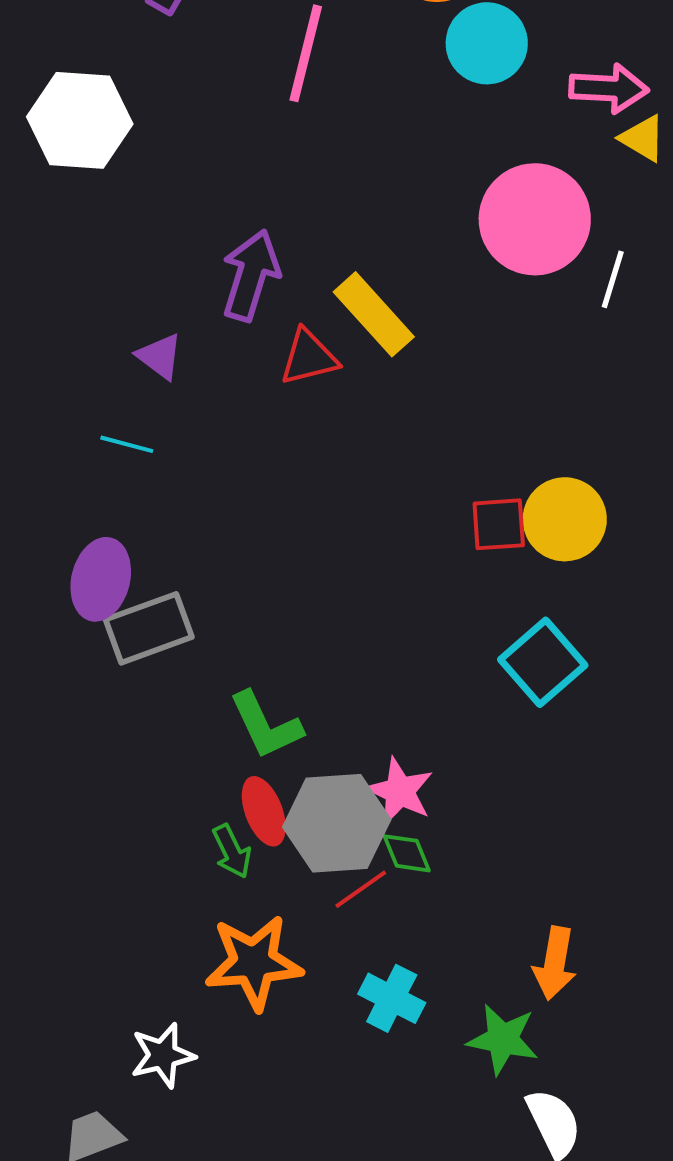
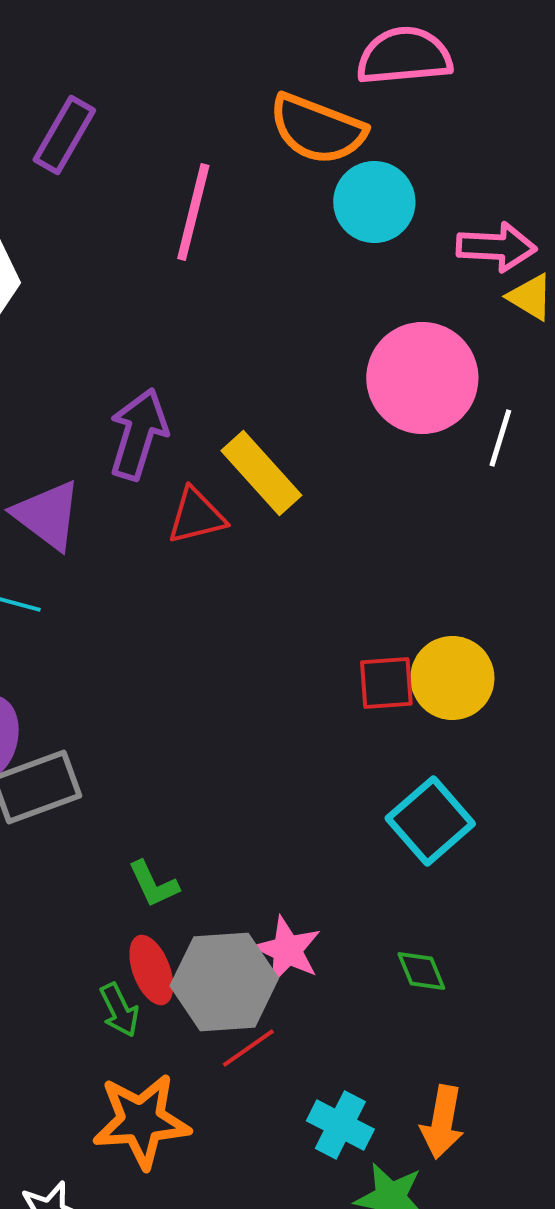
purple triangle: (160, 356) -> (47, 515), size x1.5
green L-shape: (266, 725) -> (153, 884), size x0.7
green diamond: (407, 853) -> (421, 971), moved
cyan cross: (392, 998) -> (340, 1125), moved

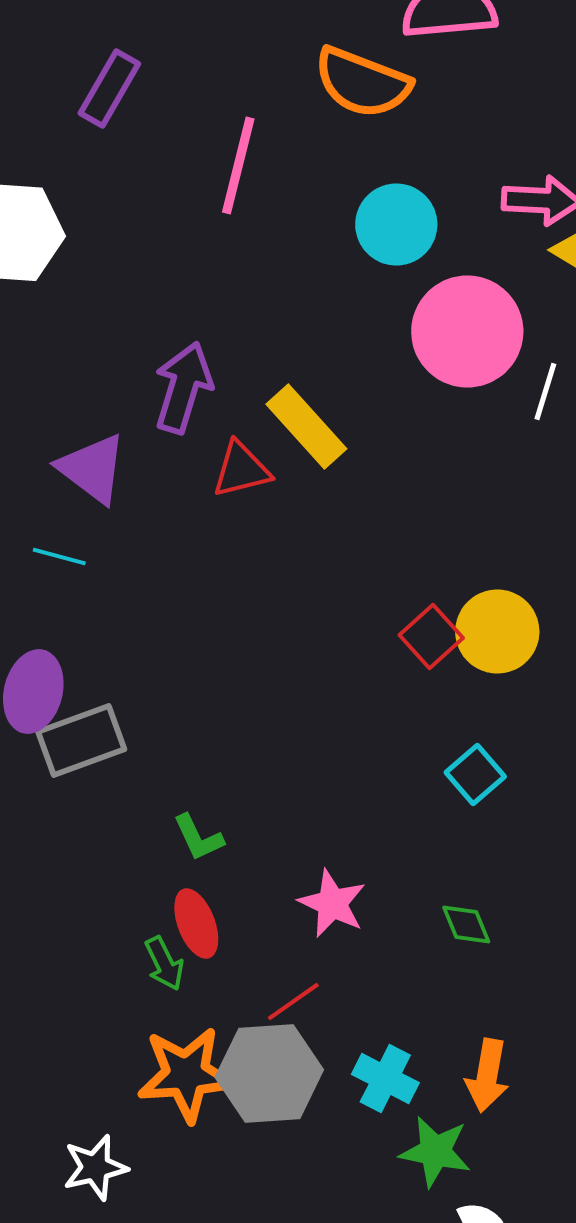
cyan circle: (374, 202) -> (396, 224), moved
red square: (386, 683) -> (431, 636), turned -38
cyan square: (430, 821) -> (475, 774), size x0.7
gray hexagon: (224, 982) -> (269, 1074), moved

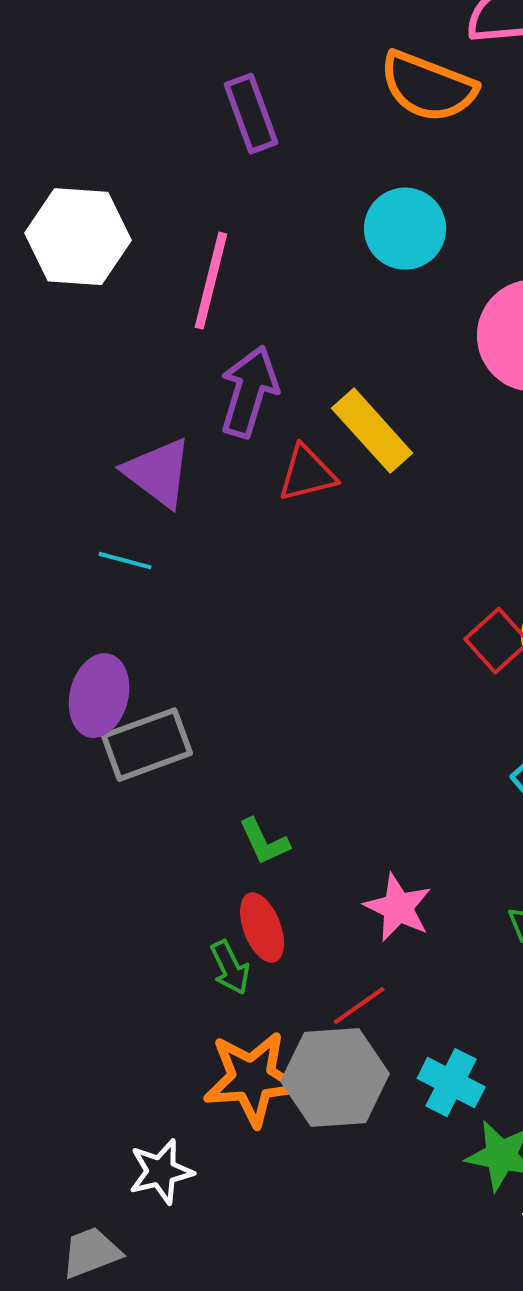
purple rectangle: (109, 88) -> (251, 114), moved, turned -50
pink line: (238, 166) -> (211, 281), moved
cyan circle: (396, 224) -> (405, 229), moved

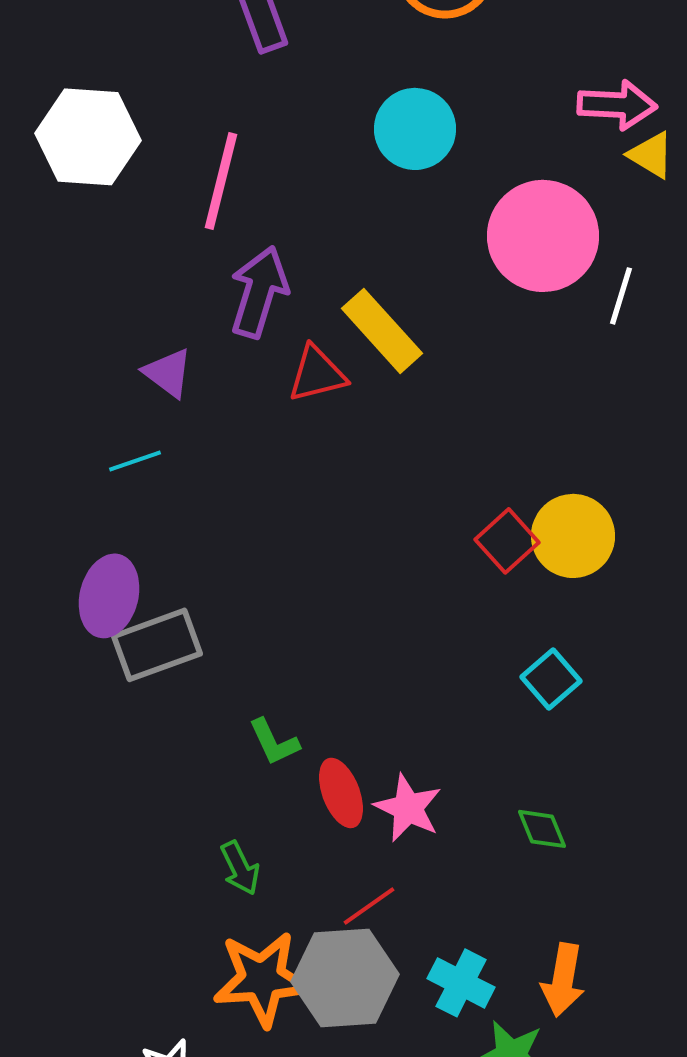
purple triangle: (158, 473) -> (168, 373), size x0.7
cyan line: (125, 561) -> (135, 461), turned -34
red ellipse: (262, 928) -> (341, 793), moved

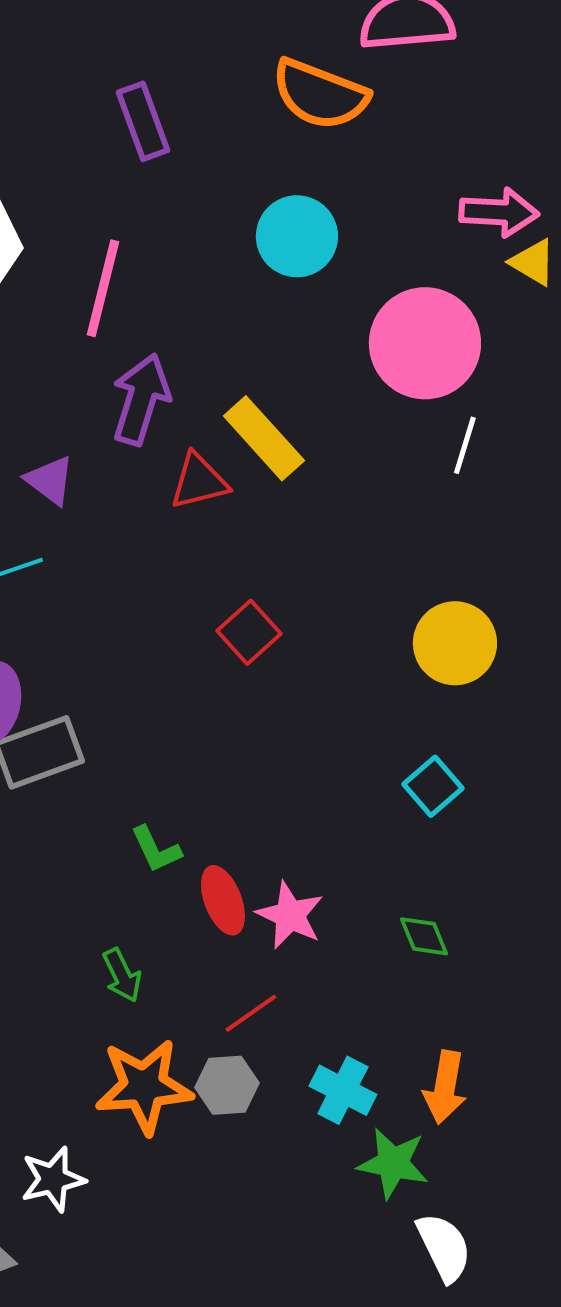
white line: (621, 296) -> (465, 445), moved
red square: (507, 541) -> (249, 632), moved
gray hexagon: (345, 978) -> (227, 1085), size x0.6

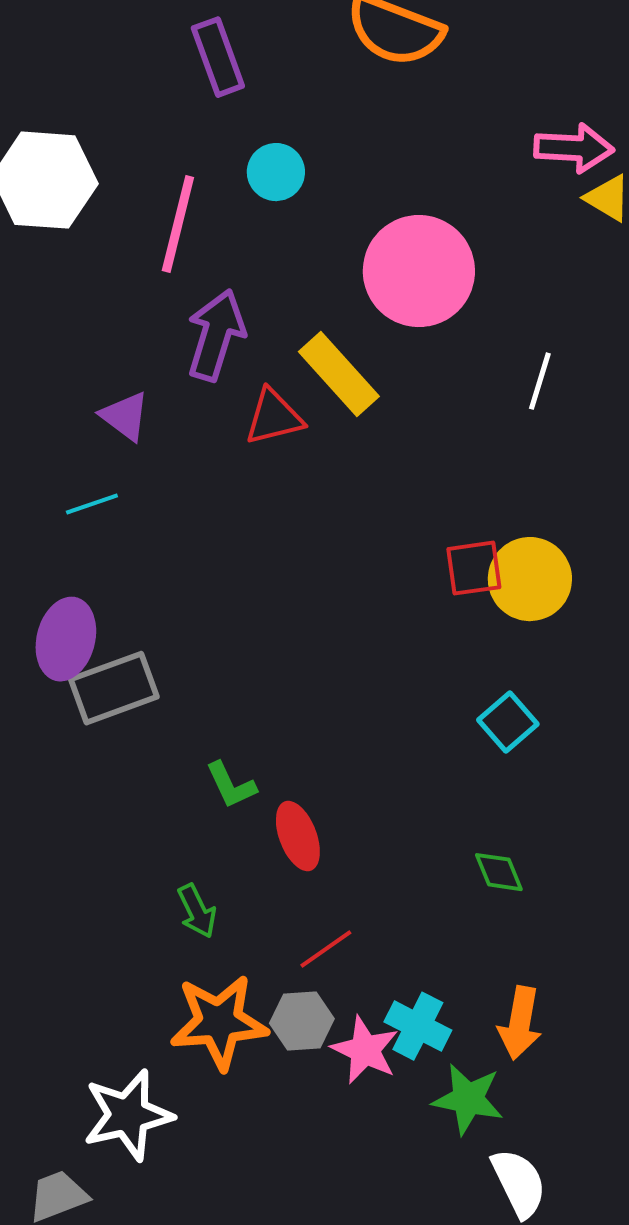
cyan circle: (297, 236) -> (276, 172), moved, size x0.7
pink circle: (425, 343) -> (419, 271), moved
red square: (249, 632) -> (474, 568), moved, turned 34
pink star: (290, 915) -> (365, 1050), moved
white star: (53, 1179) -> (128, 1115), size x1.4

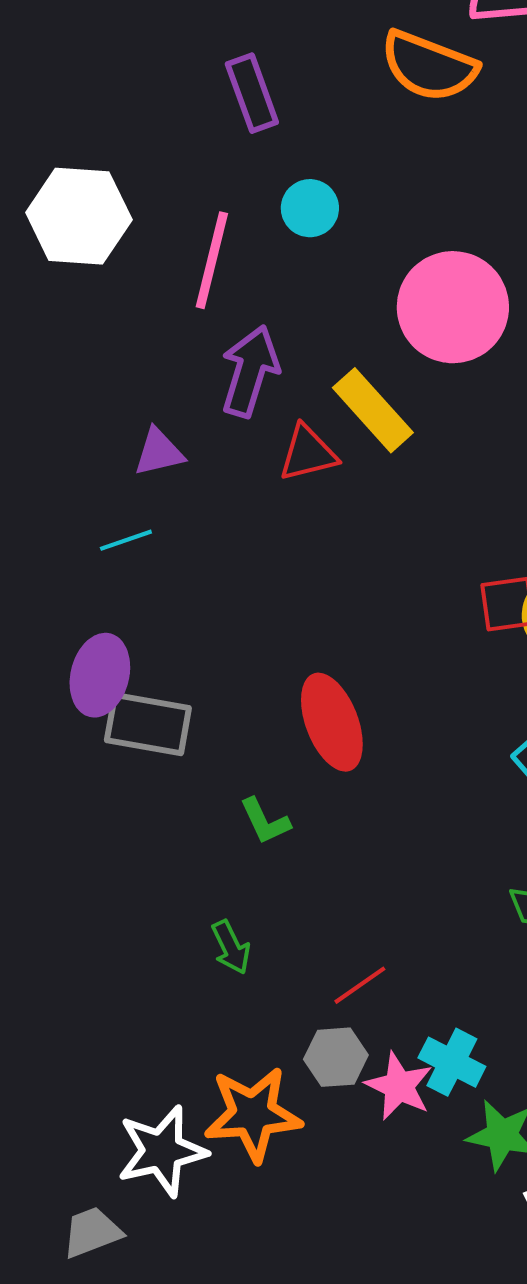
purple triangle: (125, 416) -> (159, 452), turned -50
gray rectangle: (114, 688) -> (148, 724), turned 30
red ellipse: (298, 836) -> (332, 722), moved, size x1.4
orange star: (219, 1022) -> (253, 1114), moved

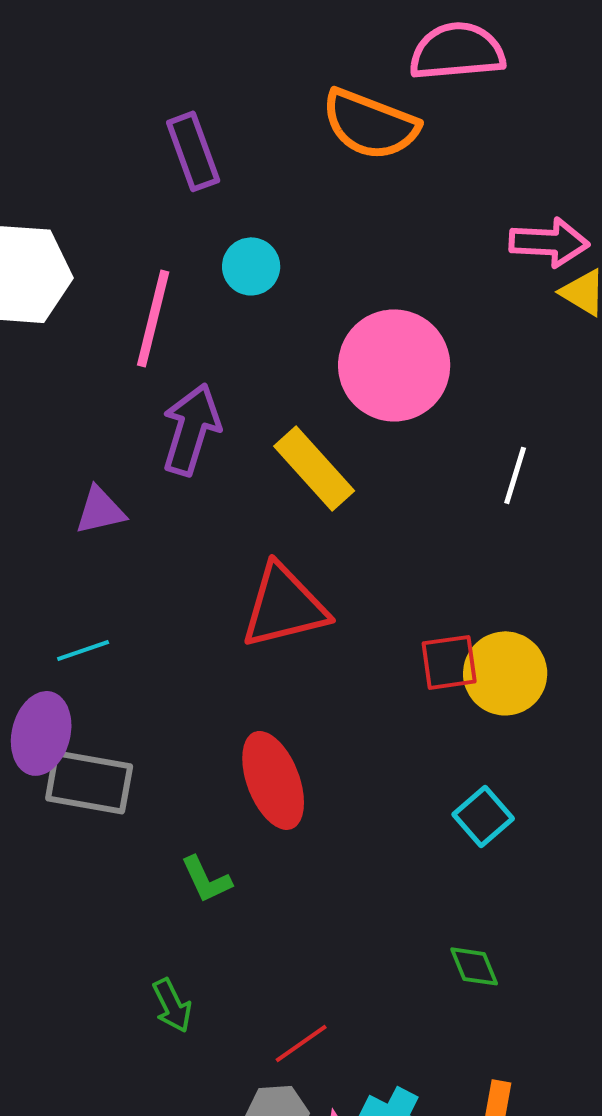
red triangle: (308, 453) -> (284, 606), moved, size x1.5
cyan line: (126, 540) -> (83, 650), moved

